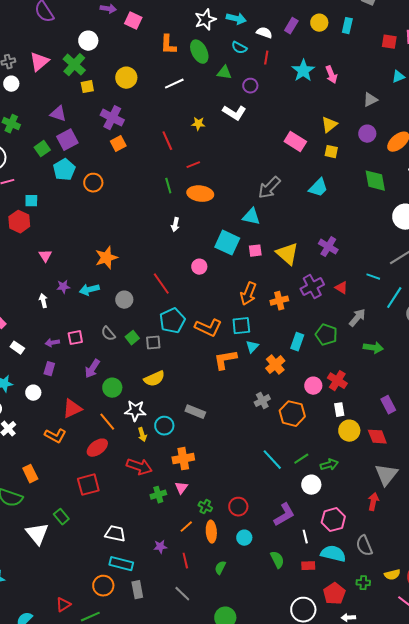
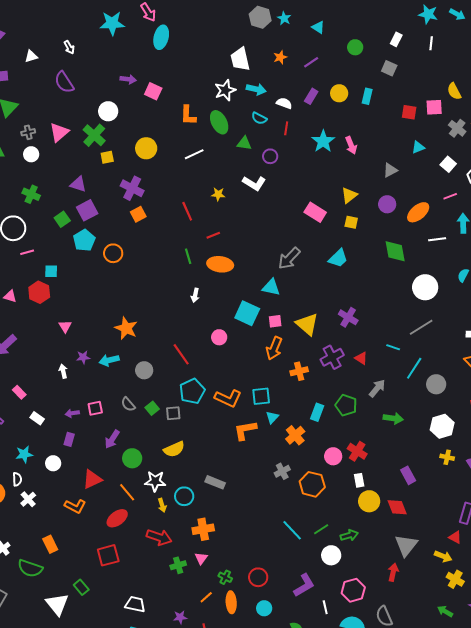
orange star: (106, 258) -> (126, 328), turned -30
orange arrow: (248, 294) -> (274, 348), moved

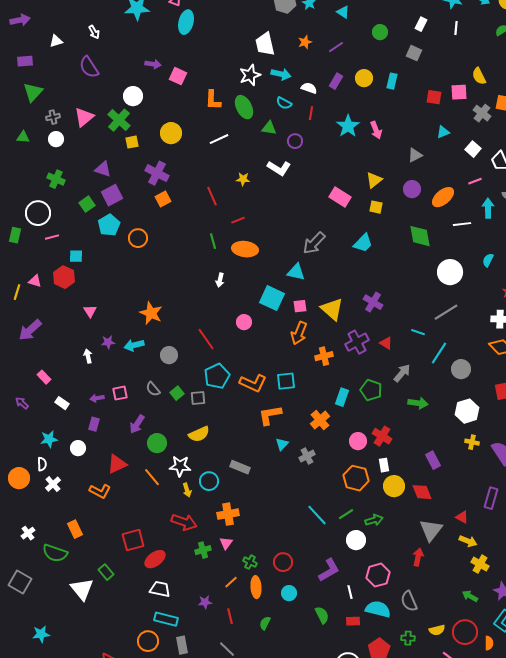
cyan triangle: (272, 417) -> (282, 444), moved
orange hexagon: (312, 484) -> (356, 478), moved
red ellipse: (117, 518) -> (155, 559), moved
red triangle: (455, 537) -> (462, 517), moved

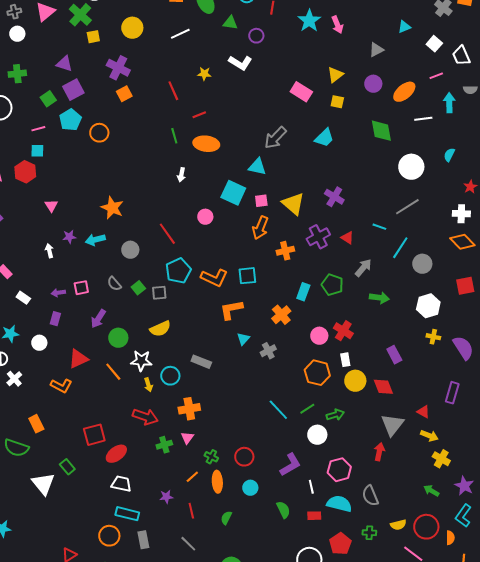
green cross: (56, 179) -> (17, 74), turned -30
pink line: (52, 237) -> (38, 129), moved

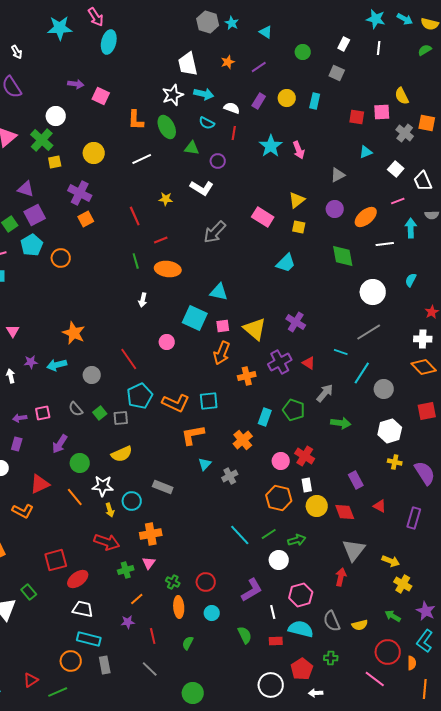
gray arrow: (275, 138) -> (215, 232), moved
red triangle: (423, 412) -> (380, 506), moved
orange line: (192, 477) -> (137, 599), moved
yellow semicircle: (398, 525) -> (360, 625), moved

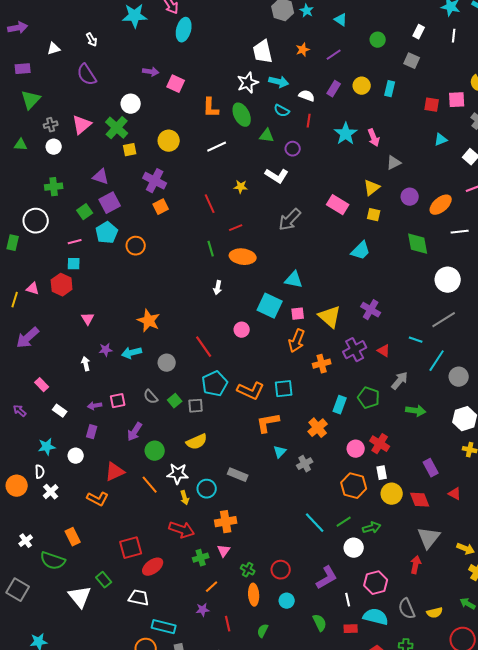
gray triangle: (338, 175) -> (394, 163), moved
white trapezoid: (83, 609) -> (139, 598), moved

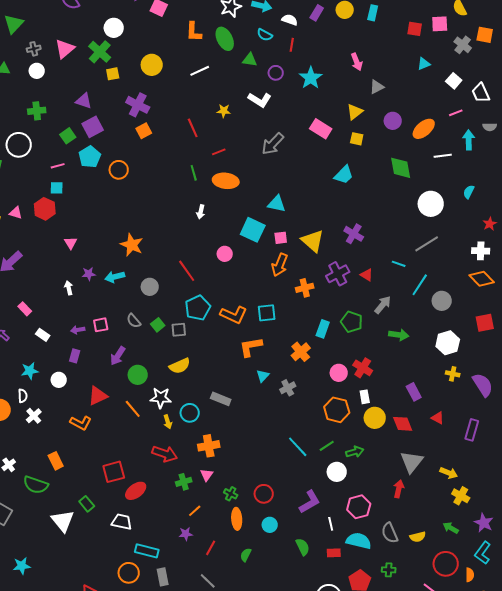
cyan star: (346, 134) -> (311, 78), moved
red line: (228, 624) -> (211, 548), turned 42

